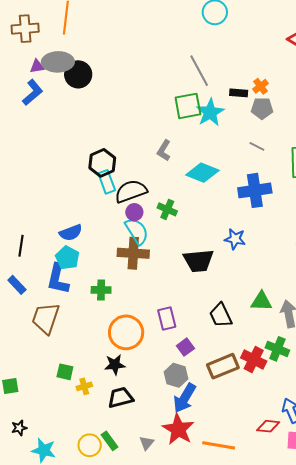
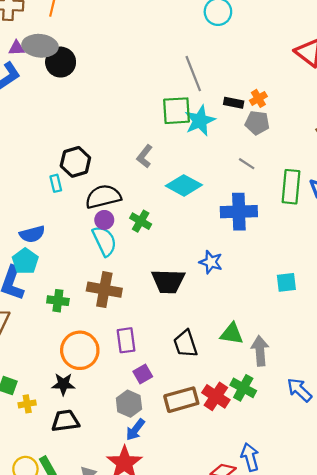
cyan rectangle: (107, 182) -> (56, 183), moved, size x0.7
brown cross: (133, 253) -> (104, 290), moved
blue arrow: (185, 398) -> (135, 430), size x0.7

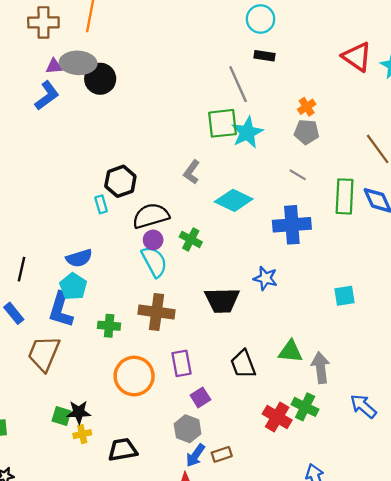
black rectangle: (234, 103) -> (265, 56), moved
black star: (63, 384) -> (79, 412), moved
brown rectangle: (181, 400) -> (222, 454), moved, size x0.6

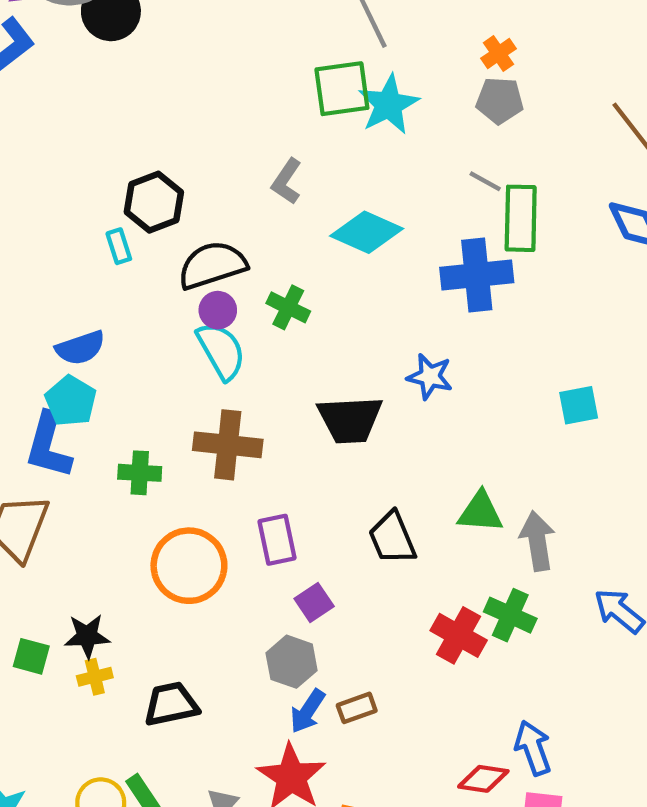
green rectangle: (345, 196) -> (521, 218), moved
green square: (61, 416) -> (31, 656), moved

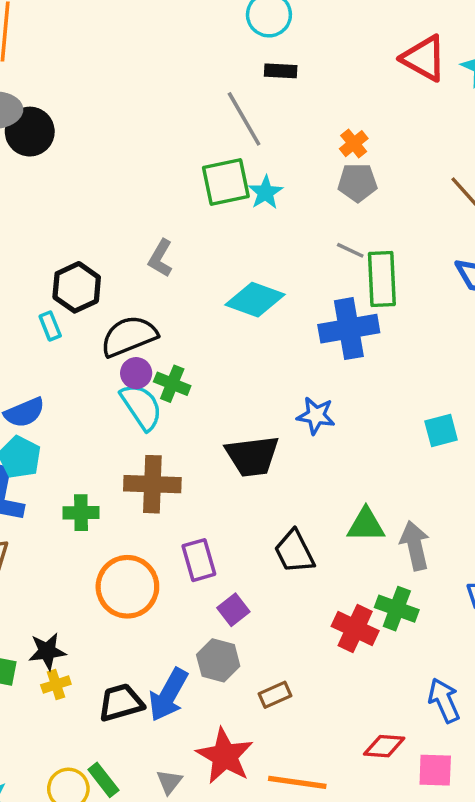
cyan star: (389, 105) -> (266, 192), size x0.7
gray L-shape: (287, 181) -> (160, 258), moved
green cross: (288, 307) -> (172, 384), moved
blue arrow: (308, 711) -> (168, 695), moved, size x1.4
blue arrow: (533, 748) -> (444, 700), moved

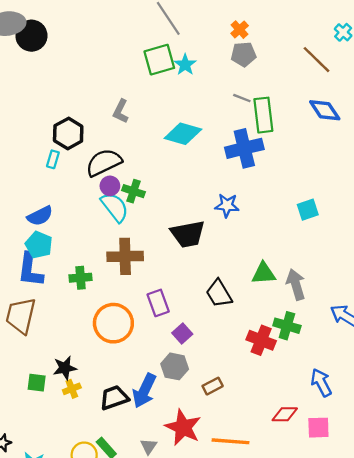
cyan rectangle: (50, 326) -> (53, 159), turned 42

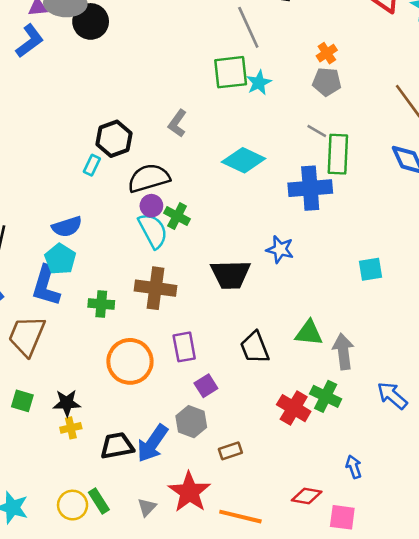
blue arrow: (321, 382) -> (354, 467), size x0.7
green square: (37, 383) -> (22, 401), moved

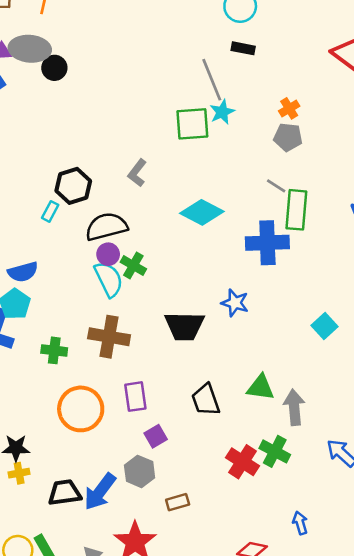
black circle: (91, 21) -> (54, 68), size x0.7
cyan star: (259, 83) -> (222, 112), moved
cyan square: (371, 269) -> (325, 326), turned -35

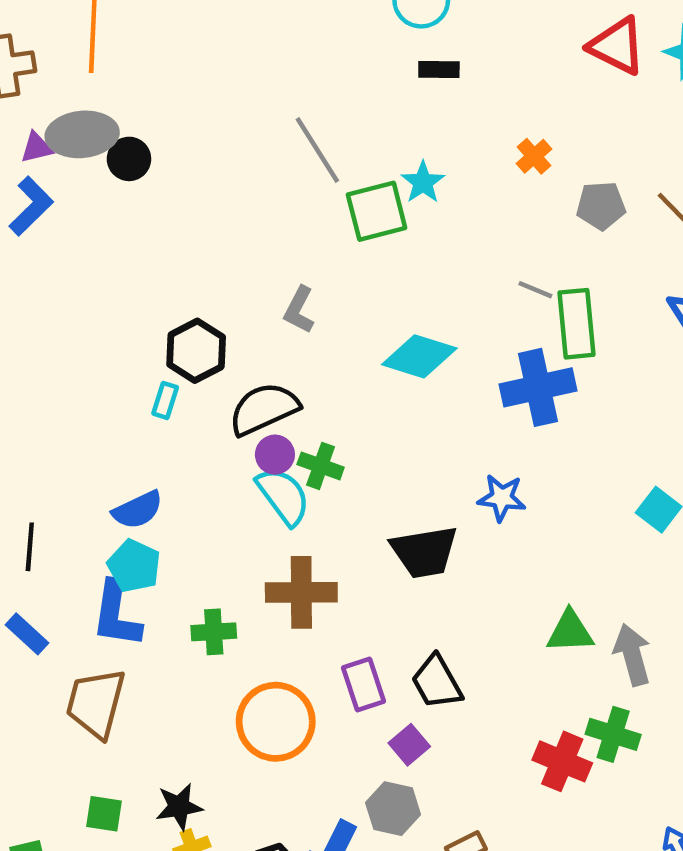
gray line: (212, 80) -> (317, 150), moved
gray pentagon: (288, 137) -> (601, 206), moved
black trapezoid: (206, 400) -> (437, 682), moved

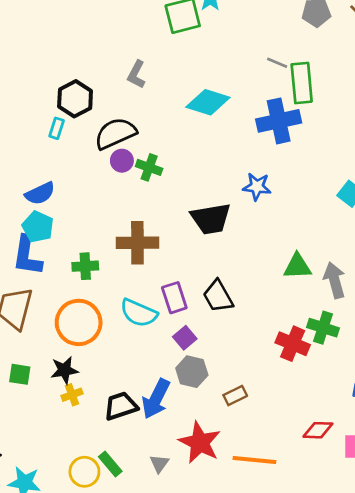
cyan semicircle: (283, 496) -> (139, 313), moved, turned 150
orange circle: (276, 722) -> (79, 322), moved
purple square: (409, 745) -> (185, 338), moved

